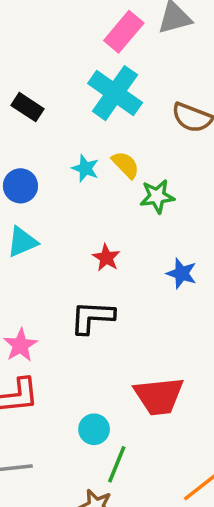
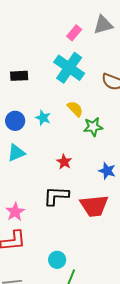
pink rectangle: (124, 32) -> (74, 33), size x0.7
black rectangle: (27, 107) -> (19, 76), turned -36
cyan star: (85, 168) -> (43, 118), moved
red trapezoid: (159, 396) -> (94, 206), moved

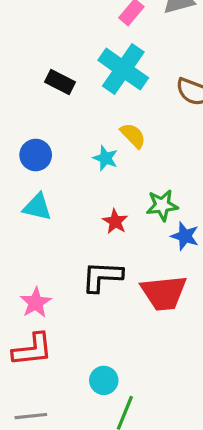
black rectangle: (19, 76) -> (60, 82), moved, turned 30
cyan star: (43, 118) -> (105, 158), moved
green star: (93, 127) -> (162, 205), moved
cyan triangle: (16, 153) -> (37, 207), turned 36

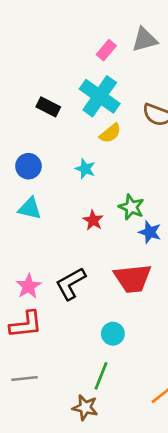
yellow semicircle: (133, 136) -> (110, 133), moved, turned 95
green star: (162, 205) -> (131, 207), turned 30
black L-shape: (102, 277) -> (71, 284), moved, turned -32
cyan circle: (104, 380) -> (113, 334), moved

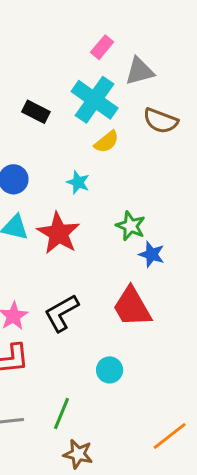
gray triangle: (145, 40) -> (140, 71), moved
red star: (93, 220) -> (58, 233), moved, size x1.8
red trapezoid: (133, 278) -> (132, 307), turned 66
green line: (101, 376) -> (61, 414), moved

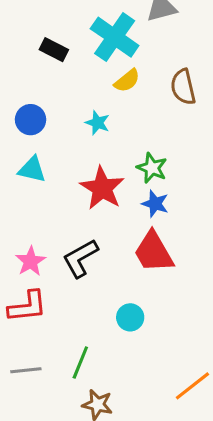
brown semicircle: (161, 121) -> (183, 87), moved, turned 56
red star: (58, 233) -> (102, 188), moved
blue star: (152, 254) -> (155, 204), moved

